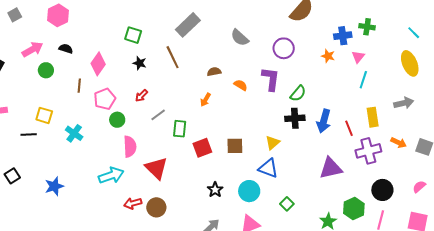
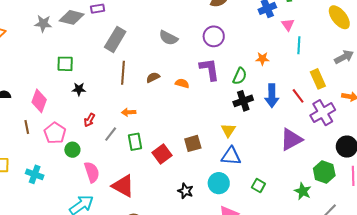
orange star: (328, 56) -> (262, 59), moved
brown line: (173, 57) -> (123, 73), moved, turned 45
orange arrow: (205, 100) -> (129, 112), moved, turned 72

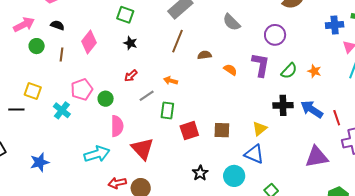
green semicircle: (240, 76) -> (289, 71), moved
blue arrow: (272, 96) -> (312, 109), turned 105
brown line: (27, 127) -> (61, 54), moved
pink pentagon: (55, 133) -> (82, 89), moved

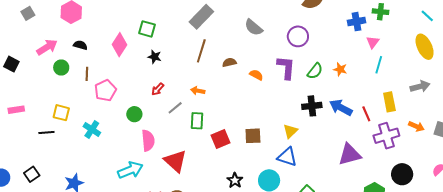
pink diamond: (89, 42) -> (120, 45), moved
pink pentagon: (82, 89) -> (105, 91), moved

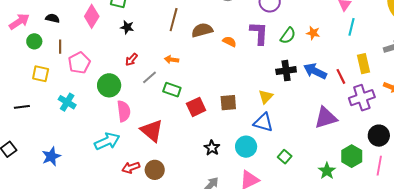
brown semicircle: (229, 62) -> (202, 30), size x1.5
yellow square: (61, 113) -> (41, 74), moved
green circle: (134, 114) -> (109, 85), size x1.5
green rectangle: (197, 121) -> (172, 90), turned -72

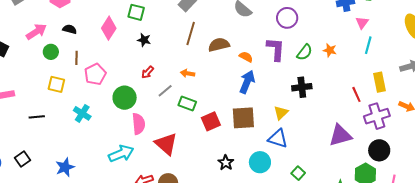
blue arrow: (315, 71) -> (247, 82), moved, turned 85
brown square: (228, 103) -> (243, 118), size x1.4
black circle: (379, 136) -> (379, 150), moved

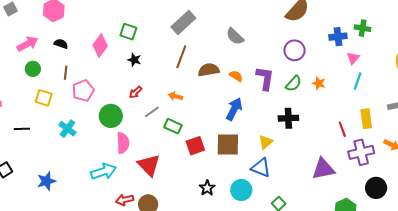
purple circle: (287, 18) -> (294, 50), moved
green circle: (51, 52) -> (33, 69), moved
orange semicircle: (246, 57) -> (236, 76), moved
black circle: (379, 150) -> (376, 188), moved

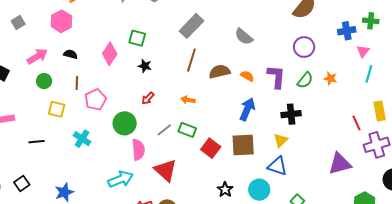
gray line: (152, 112) -> (164, 130), moved
black cross: (288, 118) -> (291, 114), moved
red square: (195, 146) -> (211, 148), turned -30

